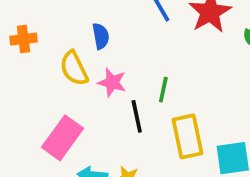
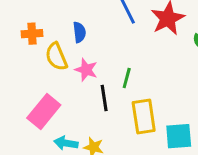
orange cross: (23, 39) -> (32, 34), moved

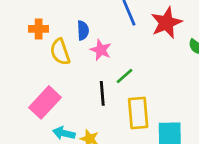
pink star: (86, 70) -> (101, 50), moved
green line: (127, 78) -> (124, 76), turned 30

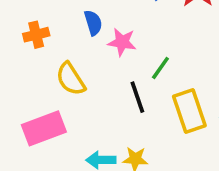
yellow semicircle: (60, 52) -> (71, 79), moved
pink rectangle: (45, 102) -> (44, 128), moved, turned 40

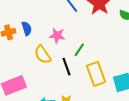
blue semicircle: (93, 23) -> (27, 28), moved
yellow semicircle: (71, 79) -> (43, 55), moved

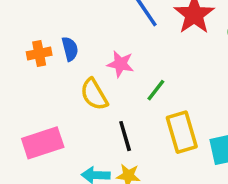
black line: (67, 67) -> (125, 136), moved

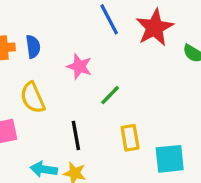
yellow semicircle: (94, 94) -> (33, 98), moved
yellow rectangle: (182, 132) -> (130, 138), size x0.7

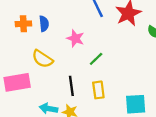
yellow semicircle: (33, 98) -> (42, 59), turned -35
yellow rectangle: (130, 138) -> (98, 90), moved

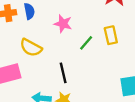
yellow rectangle: (98, 90) -> (111, 35), moved

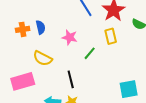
yellow rectangle: (111, 35) -> (111, 36), moved

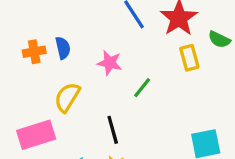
yellow rectangle: (111, 36) -> (189, 58), moved
yellow semicircle: (43, 58) -> (67, 97), turned 96

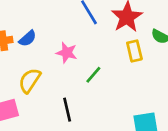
blue semicircle: (63, 48) -> (28, 38), turned 60

